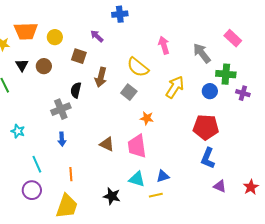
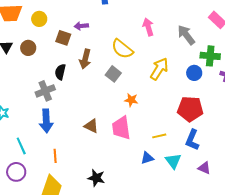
purple arrow: (97, 36) -> (81, 26), moved, turned -48
blue arrow: (62, 139) -> (46, 121), size x1.6
cyan triangle: (137, 179) -> (173, 161), moved, turned 36
yellow line: (156, 195) -> (159, 136), moved

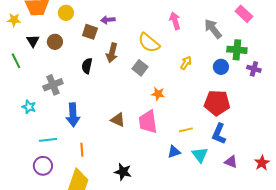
yellow arrow: (159, 69) -> (186, 63), size x0.6
gray cross: (45, 91) -> (53, 85), moved
cyan line: (21, 146) -> (48, 140), turned -72

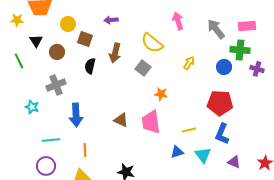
yellow circle: (66, 13) -> (68, 24), moved
pink rectangle: (244, 14) -> (247, 26), moved, turned -48
brown square: (90, 32) -> (85, 39), moved
brown circle: (55, 42) -> (57, 52), moved

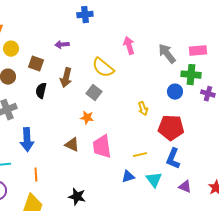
yellow circle: (68, 24) -> (11, 49), moved
yellow arrow: (189, 63) -> (143, 109), moved, turned 128
orange star: (161, 94) -> (87, 118), moved

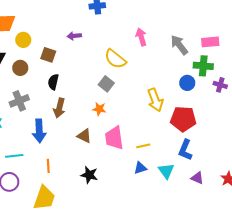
brown arrow: (66, 78) -> (59, 108), moved
yellow arrow: (143, 109) -> (155, 100), size x1.6
yellow line: (140, 155) -> (143, 146), moved
black star: (77, 197) -> (89, 175), moved

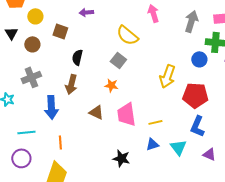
gray arrow: (179, 45) -> (191, 21), turned 55
black semicircle: (53, 82) -> (77, 57), moved
yellow arrow: (155, 100) -> (167, 76), turned 40
black star: (89, 175) -> (121, 158), moved

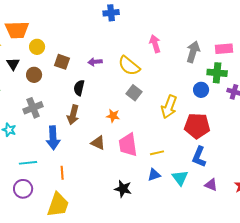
purple arrow: (86, 12) -> (95, 62), moved
gray square: (118, 60) -> (134, 93), moved

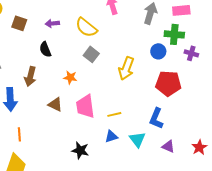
black semicircle: (79, 88) -> (45, 49), moved, turned -35
red pentagon: (197, 126) -> (168, 83), moved

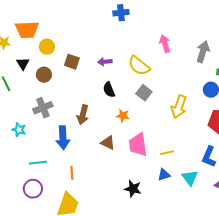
black semicircle: (45, 49) -> (109, 90), moved

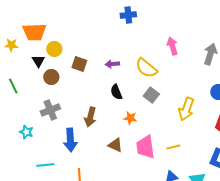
black triangle: (23, 64) -> (38, 61), moved
yellow line: (167, 153) -> (173, 147), moved

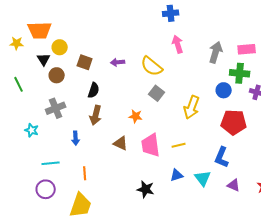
blue cross: (128, 15) -> (171, 13), moved
black semicircle: (116, 92) -> (94, 90), moved, turned -140
blue arrow: (70, 140) -> (76, 138), size x0.6

